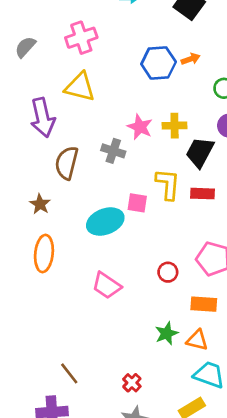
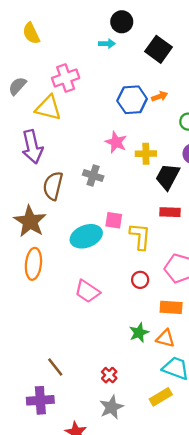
yellow triangle: (80, 87) -> (48, 108), moved
pink star: (140, 127) -> (116, 142), moved
yellow L-shape: (168, 184) -> (140, 236), moved
brown star: (40, 204) -> (30, 221), size x1.8

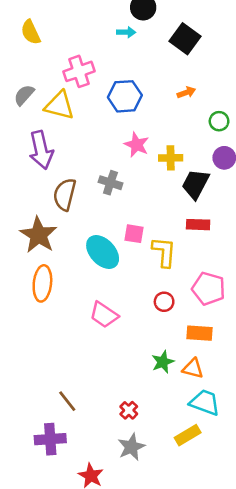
yellow semicircle: (31, 33) -> (31, 32), moved
gray semicircle: (17, 86) -> (24, 95), moved
blue hexagon: (132, 100) -> (125, 96), moved
cyan ellipse: (86, 236) -> (103, 252), turned 68

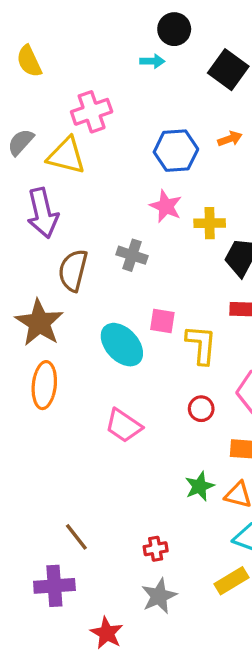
blue hexagon: (125, 96) -> (176, 151), moved
red cross: (129, 410) -> (156, 549), turned 36

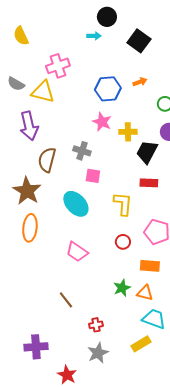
gray semicircle: (21, 142) -> (16, 84), turned -102
pink square: (162, 321) -> (93, 176), moved
brown line: (76, 537) -> (66, 300), moved

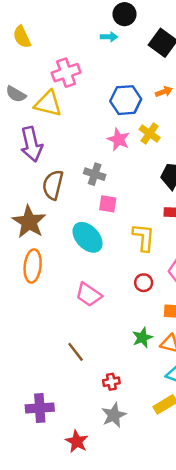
yellow cross: (128, 132) -> (150, 133), moved, turned 36

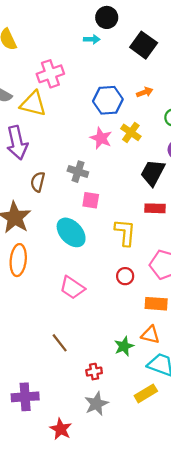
brown semicircle: (53, 185) -> (38, 182), size x0.7
green star: (142, 338) -> (124, 346), moved

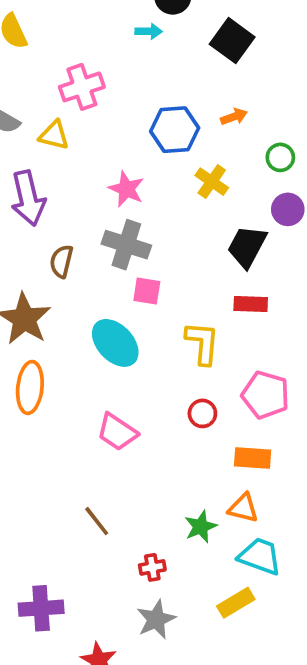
yellow triangle: (33, 104) -> (54, 135), size x0.7
pink star: (101, 138) -> (126, 189), moved
gray cross: (78, 172) -> (126, 245), size x1.4

